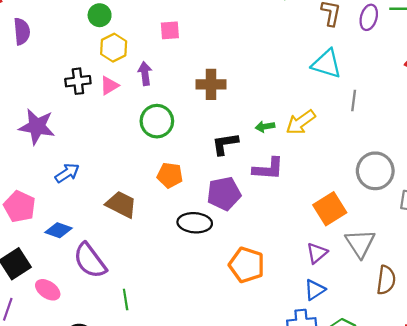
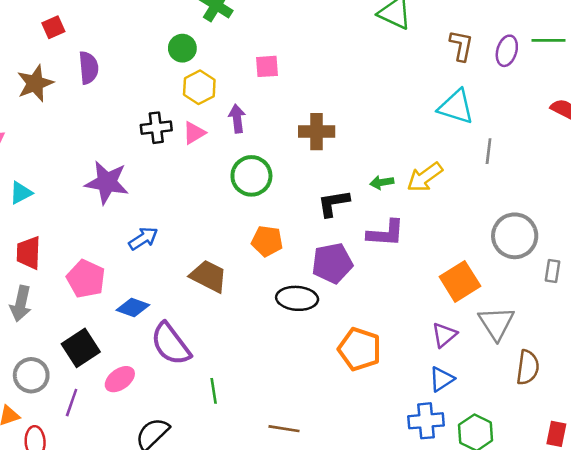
pink ellipse: (48, 290) -> (120, 379), turned -70

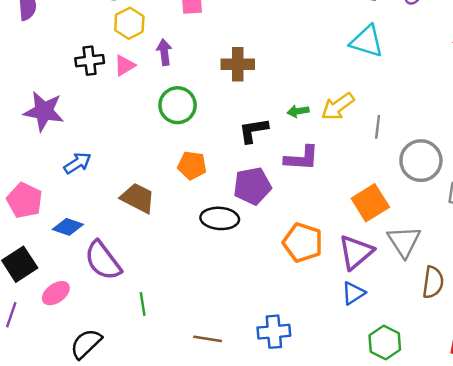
gray line: (489, 151) -> (378, 127), moved
purple triangle: (444, 335) -> (356, 252), size x1.5
orange pentagon: (360, 349) -> (303, 243), moved
blue cross: (426, 421) -> (274, 332), moved

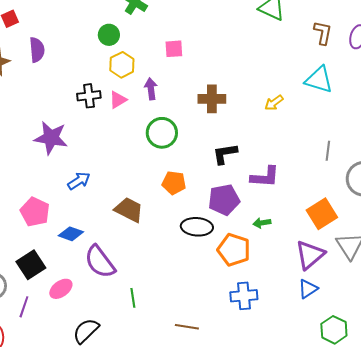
yellow arrow: (338, 106) -> (274, 103), moved, size x0.7
green arrow: (298, 111) -> (262, 223), moved
orange pentagon: (303, 243) -> (234, 250), moved
blue cross: (274, 332) -> (244, 296), moved

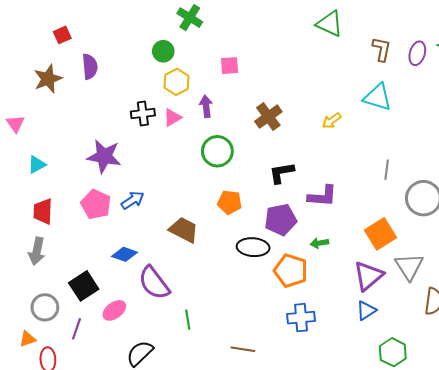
brown cross: (212, 99) -> (268, 117), turned -36
pink pentagon: (35, 212) -> (96, 204), moved

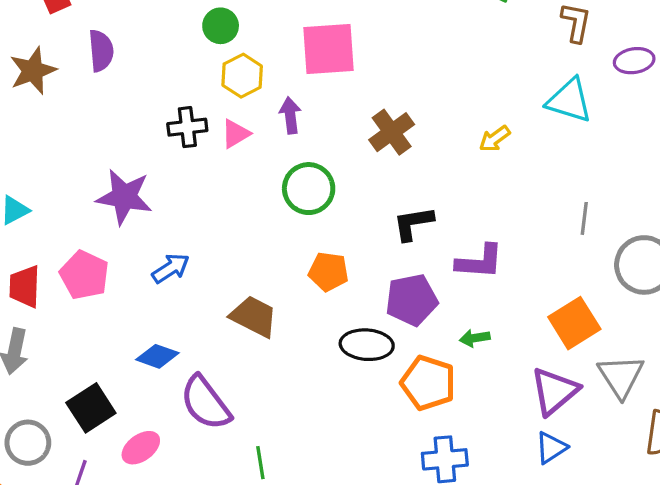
purple ellipse: (417, 53) -> (634, 61), moved, turned 65
pink square: (230, 66) -> (329, 49), size x1.8
pink pentagon: (96, 204) -> (84, 275), moved

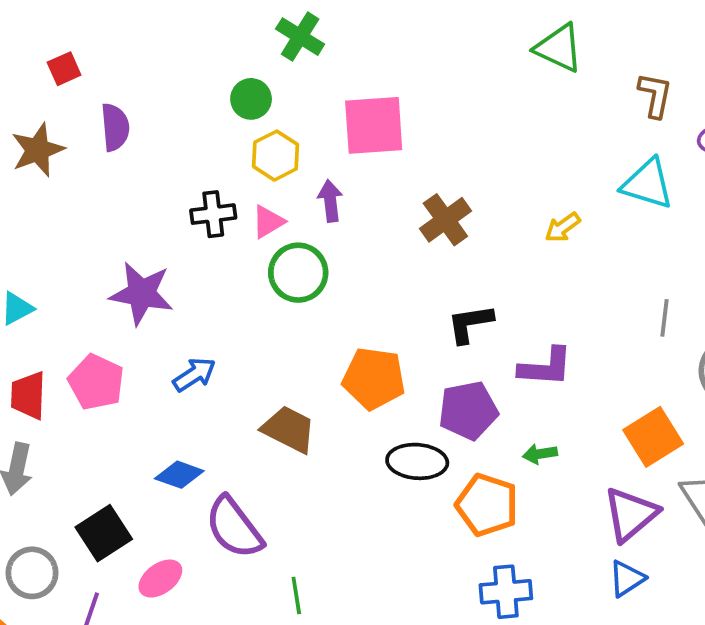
green circle: (309, 189) -> (298, 273), moved
orange pentagon: (329, 272) -> (374, 378), size x1.4

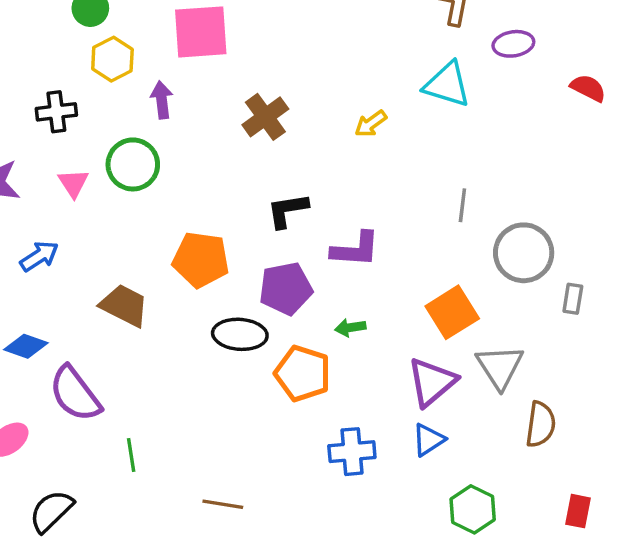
pink triangle: (268, 222) -> (73, 183), moved, turned -32
blue cross: (506, 592) -> (352, 452), moved

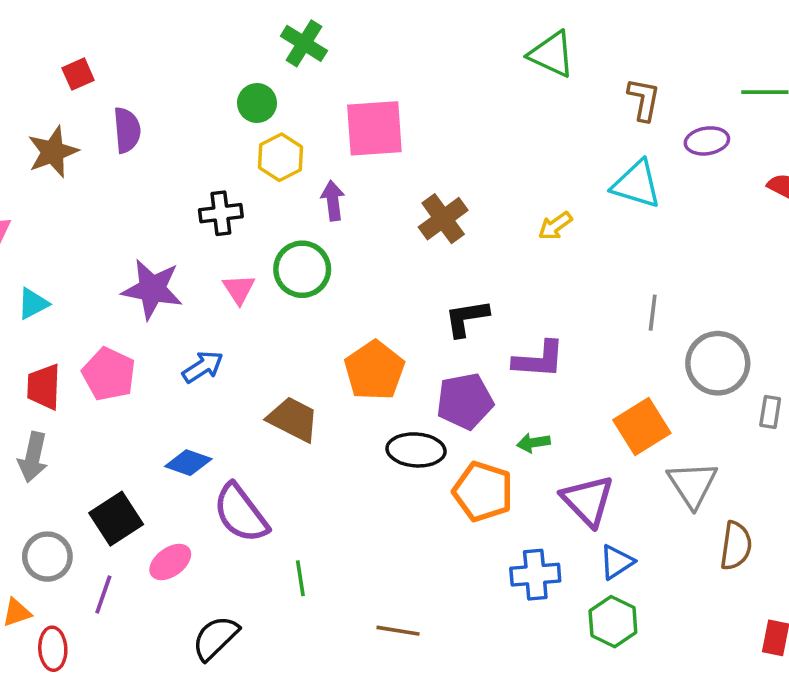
orange pentagon: (201, 260) -> (374, 370), turned 30
purple triangle: (432, 382) -> (588, 501), moved, turned -34
green hexagon: (473, 509) -> (613, 622), moved

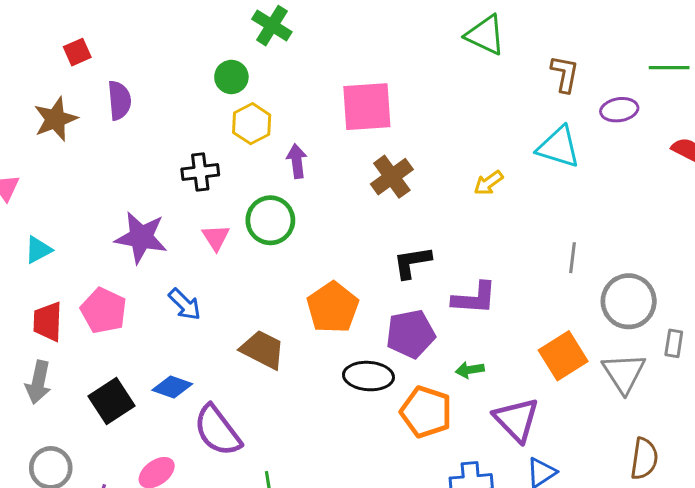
pink square: (374, 128) -> (367, 107), moved
blue arrow: (203, 367) -> (185, 304), turned 78
gray triangle: (692, 484) -> (624, 373), moved
black square: (116, 519) -> (111, 401), moved

